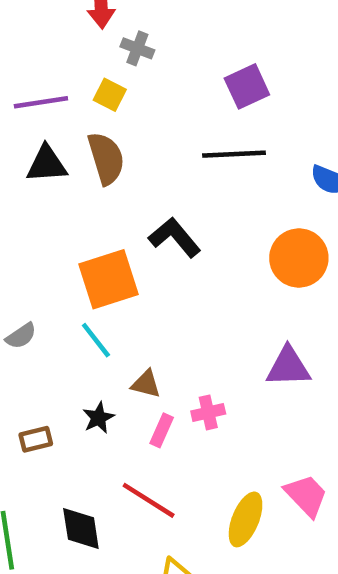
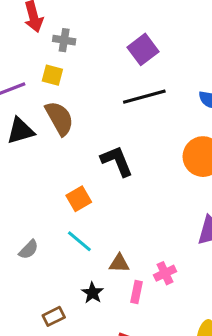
black L-shape: (175, 237) -> (117, 161), turned 30
orange square: (109, 279) -> (79, 199), size x0.6

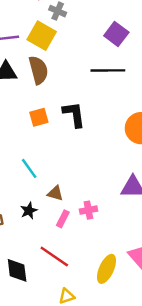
purple square: (143, 49) -> (116, 34), turned -30
yellow square: (52, 75) -> (42, 36), size x1.6
orange square: (79, 199) -> (39, 117), moved

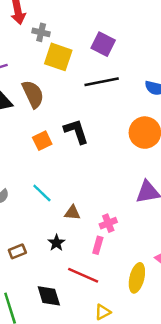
yellow square: (42, 36) -> (58, 57), moved
black star: (29, 211) -> (56, 243), moved
pink rectangle: (63, 219) -> (98, 245), moved

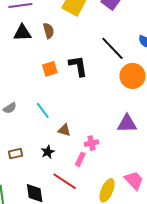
black line: (102, 82) -> (112, 48), moved, turned 48
brown semicircle: (33, 94) -> (49, 31), size x0.7

